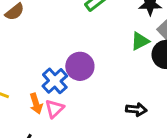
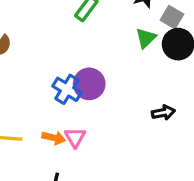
blue cross: (55, 81) -> (67, 89), moved
orange arrow: (36, 104) -> (54, 138), turned -42

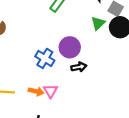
purple circle: (89, 84) -> (70, 47), moved
black arrow: (163, 113) -> (79, 67), moved

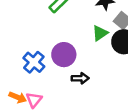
black arrow: (79, 67) -> (80, 78), moved

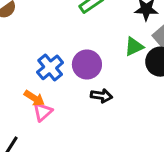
orange arrow: (18, 97) -> (34, 98), moved

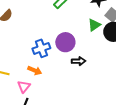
blue cross: (50, 67) -> (41, 48), turned 30
pink triangle: (43, 112) -> (24, 87), moved

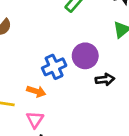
orange arrow: (35, 70) -> (36, 91), moved

